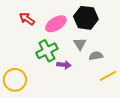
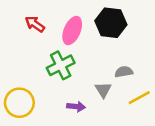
pink ellipse: (56, 24) -> (72, 31), turned -35
gray triangle: (80, 44) -> (103, 90), moved
purple arrow: (64, 65) -> (76, 107), moved

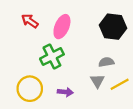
black hexagon: (111, 23) -> (113, 27), moved
gray triangle: (103, 90) -> (97, 81), moved
yellow circle: (19, 103) -> (30, 89), moved

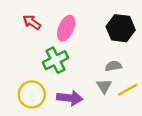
purple arrow: (65, 92) -> (70, 98), size x1.5

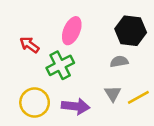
red arrow: (32, 22) -> (29, 45), moved
gray semicircle: (113, 66) -> (119, 61), moved

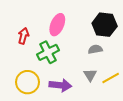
red arrow: (29, 45) -> (23, 36), turned 70

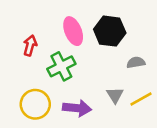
pink ellipse: (57, 25) -> (73, 31), turned -45
black hexagon: (105, 25) -> (110, 31), moved
gray semicircle: (95, 49) -> (136, 62), moved

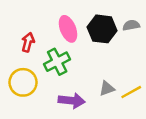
gray semicircle: (136, 62) -> (131, 25), moved
gray triangle: (115, 95) -> (107, 88), turned 42
yellow circle: (35, 104) -> (23, 82), moved

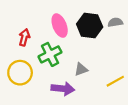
gray triangle: (107, 88) -> (81, 69), moved

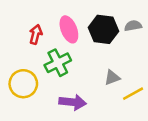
red arrow: (24, 37) -> (36, 34), moved
gray triangle: (81, 69) -> (112, 78), moved

